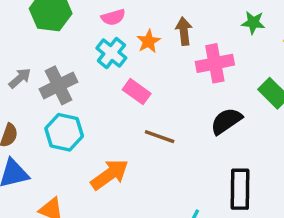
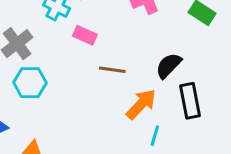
black semicircle: (226, 121) -> (169, 66), moved
orange arrow: (110, 174) -> (141, 104), moved

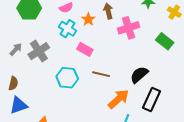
cyan hexagon: (30, 83) -> (67, 78), moved
black rectangle: (190, 101) -> (152, 99), turned 30

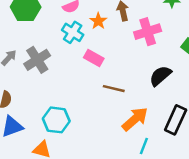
black semicircle: (139, 75) -> (160, 76), moved
cyan hexagon: (67, 78) -> (56, 120), moved

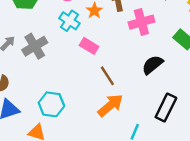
brown line: (114, 89) -> (107, 76), turned 42
orange arrow: (135, 119) -> (110, 105), moved

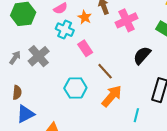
pink rectangle: (89, 46) -> (85, 48), turned 35
cyan hexagon: (51, 104) -> (75, 88), moved

